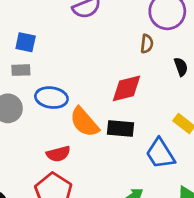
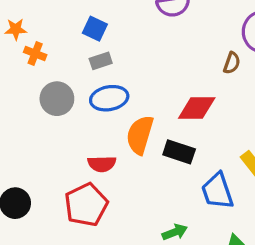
gray rectangle: (21, 70) -> (101, 61), moved, turned -30
blue ellipse: (51, 98) -> (109, 98), turned -32
orange semicircle: (84, 122) -> (140, 135), turned 44

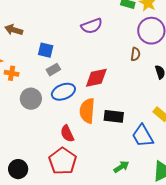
red diamond: (197, 108) -> (96, 78), moved
red semicircle: (102, 164) -> (67, 134), turned 78

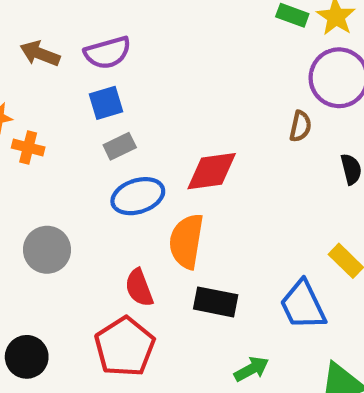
purple semicircle: (92, 26) -> (107, 53), moved
blue square: (46, 50) -> (106, 103), turned -35
gray circle: (31, 99) -> (47, 250), moved
black rectangle: (114, 116) -> (216, 302), moved

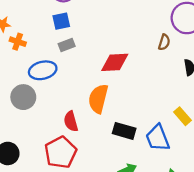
blue ellipse: (138, 196) -> (43, 70), moved
black rectangle: (216, 302) -> (124, 131), moved

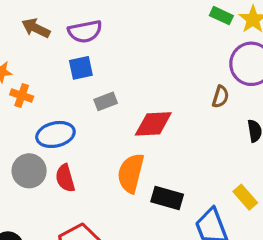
gray rectangle: (67, 45) -> (106, 101), moved
red semicircle: (71, 121) -> (65, 178), moved
black rectangle: (124, 131) -> (167, 198), moved

